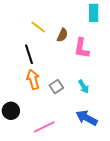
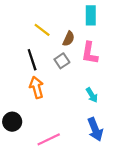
cyan rectangle: (94, 13) -> (91, 15), moved
gray square: (56, 87) -> (62, 61), moved
blue arrow: (87, 118) -> (95, 129), turned -140

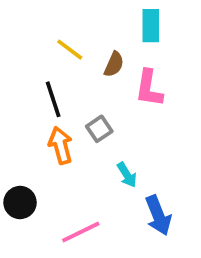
gray square: (62, 61) -> (99, 129), moved
cyan arrow: (92, 95) -> (127, 175), moved

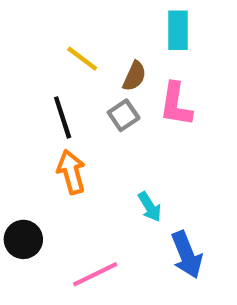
gray square: (99, 129) -> (124, 115), moved

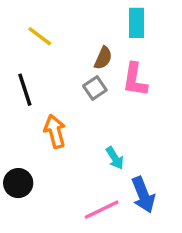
yellow line: (82, 59) -> (40, 36), moved
black line: (63, 117) -> (25, 90), moved
pink line: (95, 274) -> (102, 210), moved

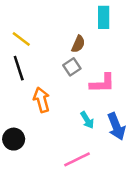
yellow line: (40, 36) -> (21, 39), moved
pink L-shape: (135, 80) -> (102, 83), moved, turned -100
blue arrow: (143, 195) -> (116, 126), moved

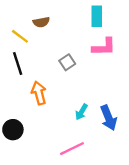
brown semicircle: (78, 44) -> (41, 22), moved, turned 56
pink L-shape: (102, 83) -> (104, 47), moved
cyan arrow: (87, 120) -> (81, 112), turned 63

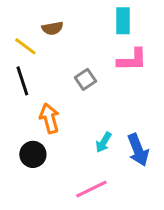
black circle: (13, 130) -> (33, 154), moved

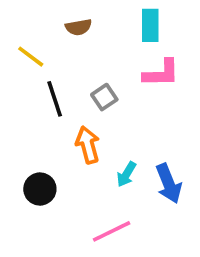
brown semicircle: (52, 28) -> (79, 27), moved
black line: (22, 81) -> (55, 99), moved
orange arrow: (49, 118) -> (88, 145), moved

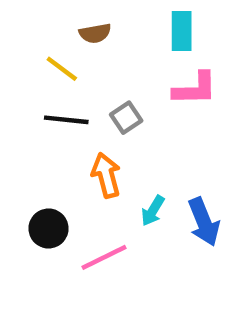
yellow line: (31, 57) -> (62, 69), moved
black line: (55, 99) -> (66, 120), turned -66
pink line: (112, 231) -> (104, 257), moved

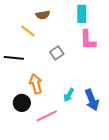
pink L-shape: (195, 89) -> (88, 40), turned 90
black line: (66, 120) -> (14, 58), moved
orange arrow: (106, 175) -> (36, 84), moved

